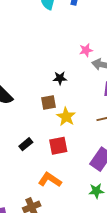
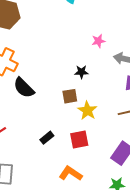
pink star: (86, 50) -> (98, 41), moved

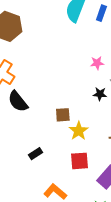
black star: (81, 72) -> (100, 94), moved
red square: (79, 139) -> (79, 161), moved

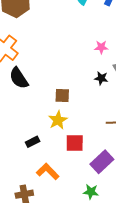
yellow star: (79, 131) -> (58, 120), moved
black rectangle: (35, 154) -> (33, 142), moved

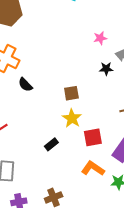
black semicircle: (19, 78) -> (25, 85), size x0.7
orange L-shape: (48, 171) -> (93, 168), moved

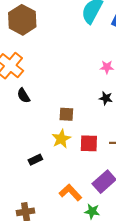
red square: (93, 137) -> (89, 143), moved

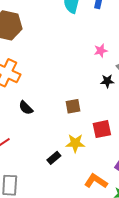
black semicircle: (23, 96) -> (26, 108), moved
yellow star: (61, 139) -> (75, 143), moved, turned -30

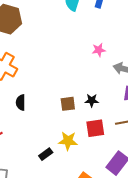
black star: (107, 81) -> (92, 100), moved
black semicircle: (26, 108) -> (21, 103), turned 42

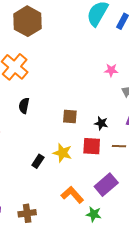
black star: (92, 100) -> (101, 123), moved
black rectangle: (46, 154) -> (38, 161), turned -32

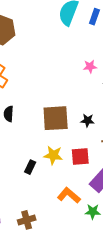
brown square: (70, 117) -> (56, 118), size x1.8
red square: (92, 146) -> (80, 156), moved

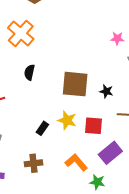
brown cross: (27, 220) -> (34, 163), moved

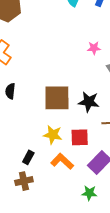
black star: (106, 91) -> (89, 102), size x1.5
black rectangle: (42, 128) -> (28, 157), moved
orange L-shape: (76, 162) -> (62, 161), moved

